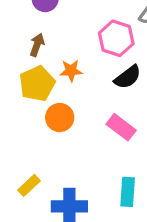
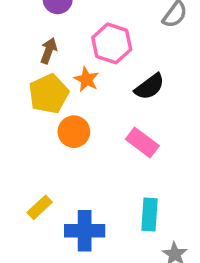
pink hexagon: (116, 38) -> (112, 43), moved
orange star: (71, 71) -> (86, 79), turned 30

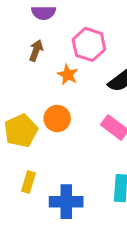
yellow pentagon: (49, 94) -> (21, 131), moved
yellow rectangle: (40, 207) -> (28, 182), turned -30

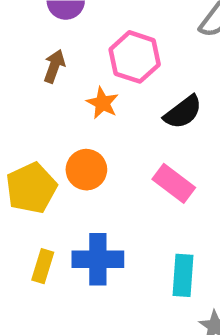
blue cross: (66, 202) -> (98, 259), moved

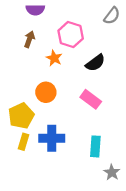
yellow pentagon: (31, 188) -> (21, 116), moved

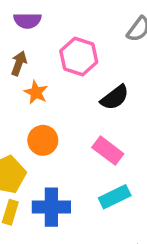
orange star: (54, 58) -> (36, 92), moved
cyan rectangle: (95, 146) -> (115, 197), moved, turned 60

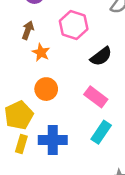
cyan rectangle: (115, 197) -> (101, 132), turned -30

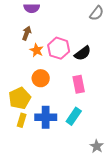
pink hexagon: (74, 25) -> (59, 48), moved
pink rectangle: (96, 97) -> (79, 84), turned 42
cyan rectangle: (101, 132) -> (74, 116), moved

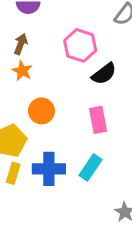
pink hexagon: (59, 48) -> (80, 45), moved
orange star: (37, 50) -> (22, 71), moved

